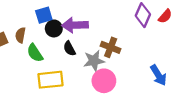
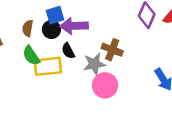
blue square: (44, 15) -> (55, 15), moved
brown semicircle: (20, 35) -> (28, 28), moved
yellow rectangle: (50, 80) -> (48, 66), moved

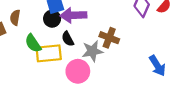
brown semicircle: (28, 28) -> (15, 18), moved
pink circle: (105, 85) -> (78, 71), moved

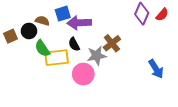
brown semicircle: (15, 18) -> (42, 21), moved, turned 96
black circle: (52, 19) -> (29, 31), moved
brown cross: (109, 38) -> (112, 43), turned 30

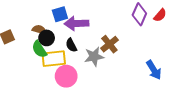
brown semicircle: (42, 21) -> (39, 30), moved
black circle: (29, 31) -> (47, 38), moved
pink circle: (83, 74) -> (66, 76), moved

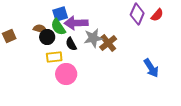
green semicircle: (39, 49) -> (58, 27), moved
gray star: (94, 57) -> (93, 38), moved
yellow rectangle: (54, 59) -> (54, 57), size x0.7

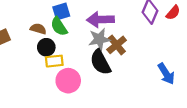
purple arrow: (76, 23) -> (100, 20), moved
black circle: (47, 37) -> (46, 47), moved
black semicircle: (71, 44) -> (100, 62), moved, size x1.6

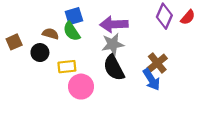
brown cross: (117, 45) -> (157, 63), moved
black circle: (46, 47) -> (40, 53), moved
blue arrow: (166, 74) -> (151, 80), moved

